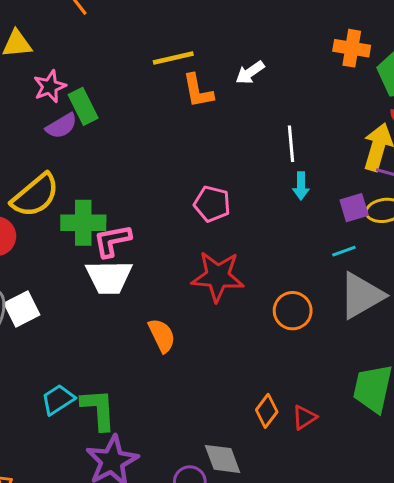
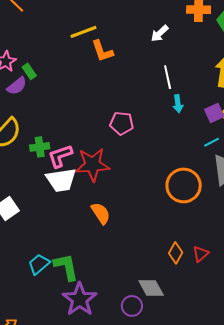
white arrow: (250, 73) -> (160, 33), moved
green rectangle: (83, 106) -> (29, 71), size x0.7
green cross: (83, 223) -> (40, 147), size x0.7
red star: (218, 276) -> (92, 165), moved
orange circle: (293, 311) -> (184, 185), size x1.4

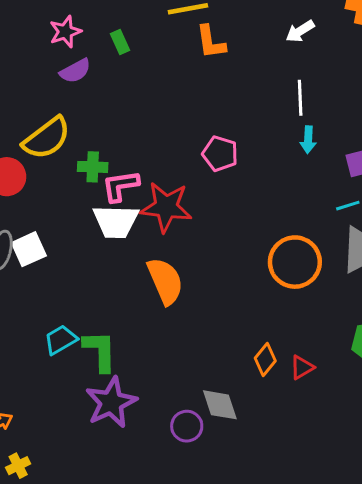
green rectangle: (29, 71) -> (120, 42), moved
orange semicircle: (101, 213) -> (165, 281), size x1.4

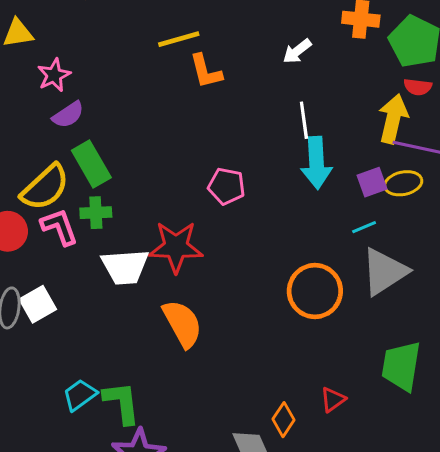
green rectangle: (120, 42) -> (91, 164), moved, size x1.8
cyan arrow: (308, 140) -> (316, 163), size x1.8
pink L-shape: (120, 186) -> (59, 227), moved, turned 84
orange diamond: (265, 359) -> (284, 420), moved

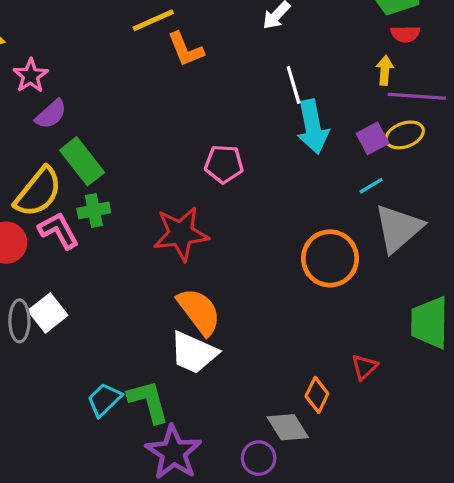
yellow arrow: (393, 119) -> (385, 70), size x0.6
white trapezoid: (125, 267) -> (194, 353), moved, turned 36

